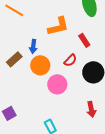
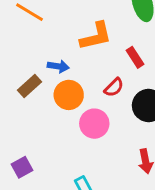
blue arrow: (33, 46) -> (58, 66), turned -88

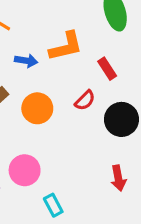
blue arrow: (58, 66) -> (26, 61), moved
pink circle: (94, 124) -> (25, 170), moved

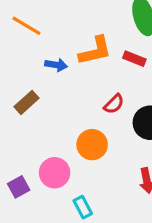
red rectangle: (107, 69) -> (134, 59), moved, turned -35
orange circle: (37, 108) -> (92, 145), moved

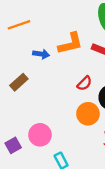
orange line: (26, 26) -> (19, 25), turned -50
orange circle: (92, 145) -> (88, 114), moved

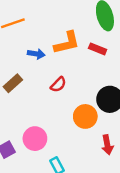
red semicircle: (84, 83) -> (58, 85), moved

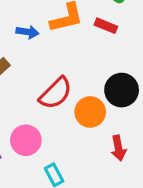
red semicircle: (58, 85) -> (56, 93), moved, size x1.6

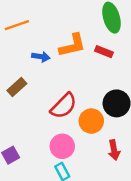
pink circle: (26, 140) -> (62, 146), moved

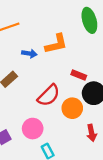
red rectangle: (104, 52) -> (79, 75), moved
pink circle: (62, 146) -> (33, 129), moved

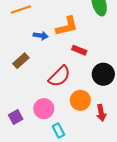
red rectangle: (79, 75) -> (79, 50), moved
orange circle: (72, 108) -> (80, 100), moved

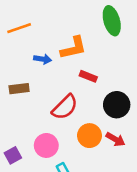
brown rectangle: (21, 61) -> (19, 89), turned 35
red arrow: (101, 113) -> (115, 139), moved, turned -49

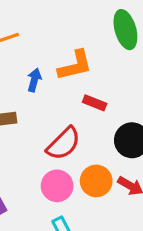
blue arrow: (43, 59) -> (34, 80), turned -84
pink circle: (46, 145) -> (57, 186), moved

